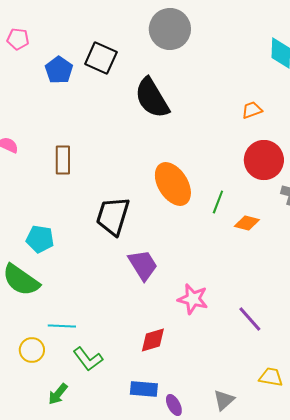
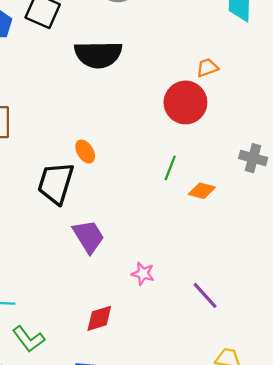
black semicircle: (152, 98) -> (98, 55), turned -60
red circle: (264, 160) -> (185, 102), moved
orange ellipse: (173, 184) -> (85, 152), moved, size x0.5
pink star: (193, 299) -> (143, 274), size x0.7

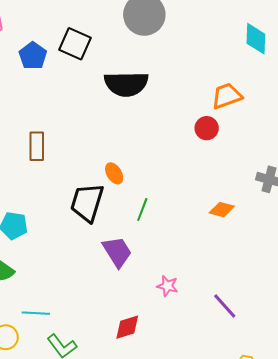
orange trapezoid: (207, 68) -> (227, 96), size x1.5
red circle: (185, 102) -> (207, 128), size x0.6
green line: (170, 168) -> (142, 210), moved

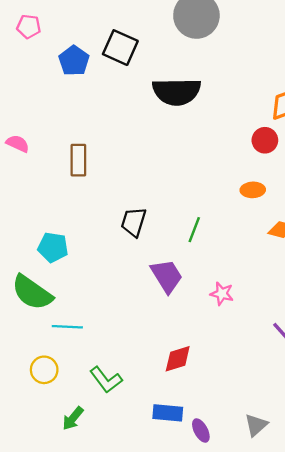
orange ellipse: (114, 173) -> (253, 190), moved, turned -60
black trapezoid: (87, 203) -> (134, 222), size x0.7
pink star: (167, 286) -> (222, 294), moved
cyan line: (36, 313) -> (67, 327), moved

